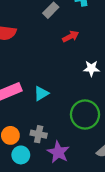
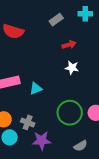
white star: (91, 68) -> (72, 68), moved
purple star: (58, 152) -> (42, 141), turned 30

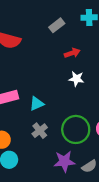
gray cross: (28, 122) -> (40, 131), moved, turned 32
purple star: (42, 141) -> (64, 161), moved

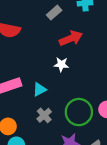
red arrow: (72, 53) -> (71, 38), size x1.5
white star: (76, 79) -> (61, 64), moved

